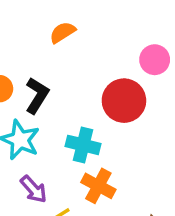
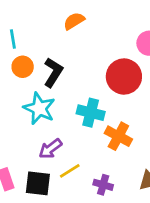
orange cross: (98, 186) -> (118, 136), moved
purple arrow: (34, 189) -> (50, 149), turned 95

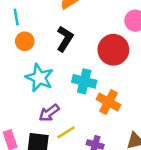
black L-shape: (53, 72) -> (65, 39), moved

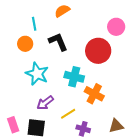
cyan line: (16, 17) -> (34, 24), moved
black L-shape: (65, 39) -> (58, 42), turned -55
yellow line: (66, 132) -> (68, 114), moved

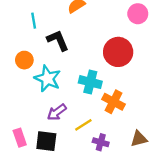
cyan line: (34, 24) -> (34, 21), moved
pink circle: (116, 27) -> (138, 14), moved
black L-shape: (58, 42) -> (58, 40), moved
orange circle: (25, 44) -> (24, 60), moved

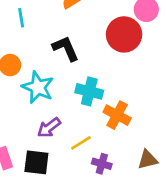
black L-shape: (58, 40) -> (66, 48), moved
red circle: (118, 52) -> (124, 34), moved

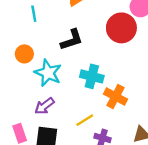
black L-shape: (66, 48) -> (72, 40), turned 95
purple arrow: (49, 128) -> (44, 106), moved

